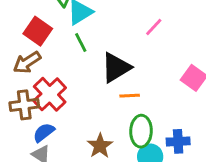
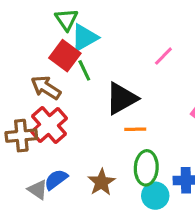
red square: (38, 31) -> (65, 56), moved
brown arrow: (27, 62) -> (46, 88), moved, turned 64
blue semicircle: (44, 132) -> (56, 179), moved

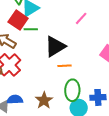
green line: (84, 70) -> (31, 29), turned -64
blue semicircle: (56, 179) -> (15, 100), turned 35

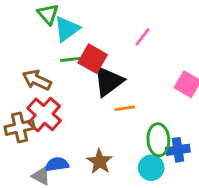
red square: (18, 20) -> (93, 59), moved
green ellipse: (72, 90) -> (158, 140), moved

